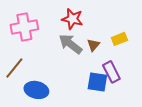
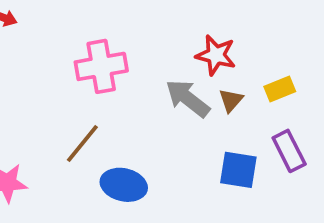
red star: (72, 19) -> (216, 55), moved
purple rectangle: (111, 72) -> (289, 151), moved

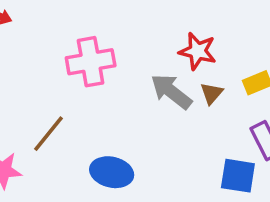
brown line: (82, 143) -> (48, 134), moved
blue square: (238, 170) -> (238, 176), moved

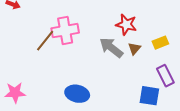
brown line: (48, 134) -> (45, 41), moved

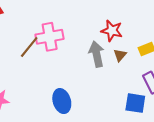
gray arrow: (111, 48) -> (97, 54), turned 40
blue ellipse: (77, 94) -> (62, 101), turned 60

